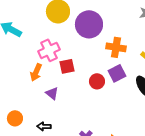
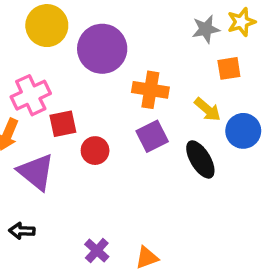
red circle: (97, 81) -> (95, 151), moved
purple triangle: (52, 93) -> (36, 172), size x1.6

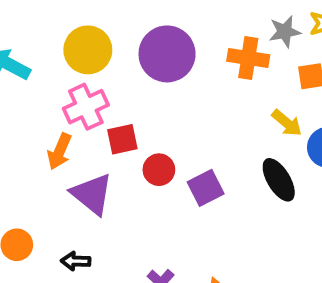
yellow circle: (47, 26) -> (88, 50), moved
orange cross: (150, 90) -> (248, 58), moved
purple square: (152, 136) -> (206, 188), moved

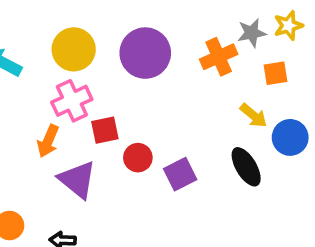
orange cross: (248, 58) -> (219, 57), turned -33

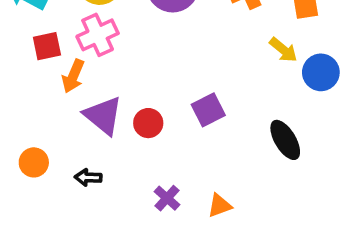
red square: (105, 130) -> (47, 46), moved
red circle: (138, 158) -> (148, 123), moved
black ellipse: (246, 167) -> (285, 140), moved

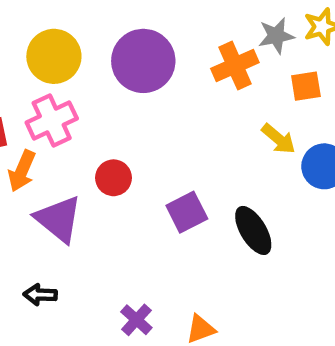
red circle: (148, 123) -> (113, 178), moved
black ellipse: (285, 140) -> (253, 230), moved

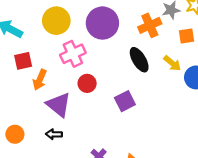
pink cross: (52, 121) -> (73, 54), moved
black ellipse: (253, 230) -> (139, 60), moved
black arrow: (40, 295) -> (54, 134), moved

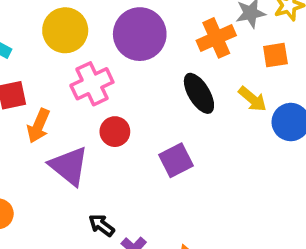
black arrow: (54, 134) -> (102, 225), moved, turned 35

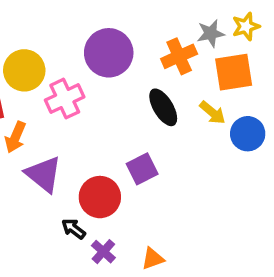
yellow circle: (65, 30) -> (24, 70), moved
orange square: (275, 55) -> (234, 72), size x1.6
red circle: (115, 132) -> (100, 197), moved, size x1.5

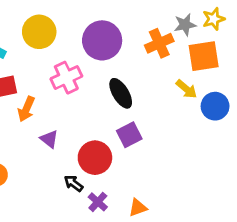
yellow circle: (24, 70) -> (39, 32), moved
black ellipse: (163, 107) -> (121, 93), moved
purple triangle: (44, 174) -> (49, 139), size x0.6

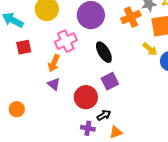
orange arrow: (26, 109) -> (54, 63), moved
black arrow: (73, 183) -> (104, 115), moved, turned 112
purple cross: (98, 202) -> (88, 128), turned -32

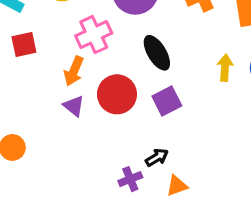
yellow arrow: (150, 49) -> (225, 68), moved, turned -126
red circle: (86, 97) -> (117, 94), moved
purple cross: (88, 128) -> (130, 179), turned -32

